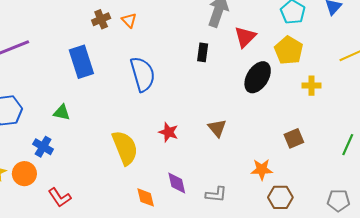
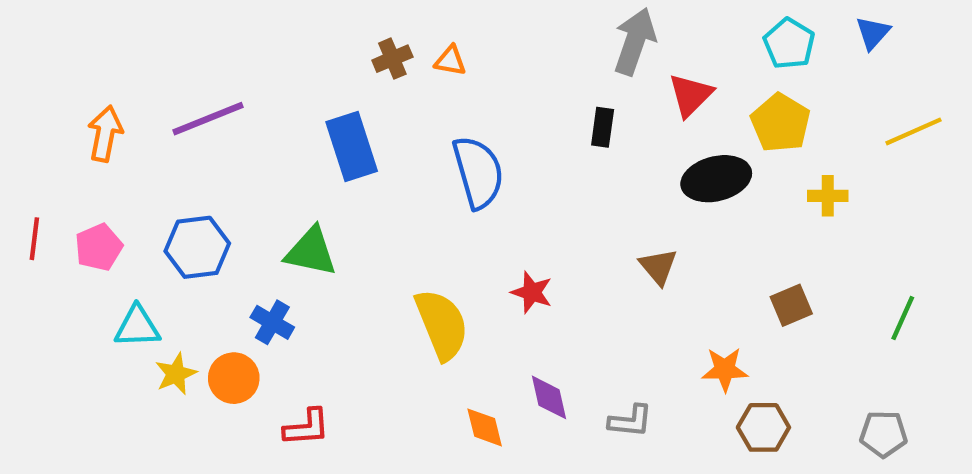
orange triangle: (129, 20) -> (450, 61), turned -35
black ellipse: (258, 77) -> (716, 179), turned 44
green triangle: (62, 112) -> (311, 252), size x1.5
brown triangle: (217, 128) -> (658, 267), moved
red L-shape: (60, 197) -> (307, 427), turned -60

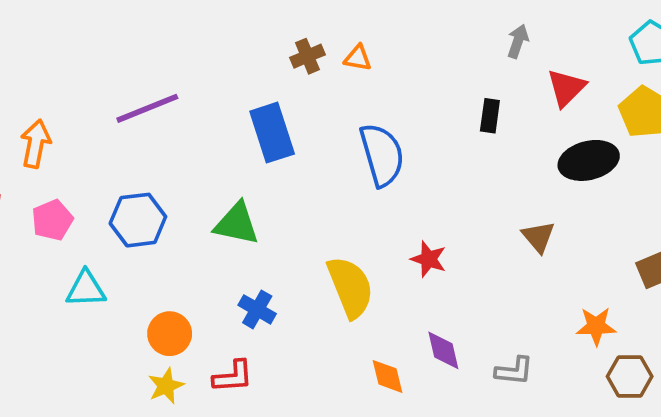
gray arrow: (635, 41) -> (518, 41), size x0.6
orange arrow: (105, 134) -> (36, 144), moved
blue cross: (272, 322) -> (257, 309), moved
yellow star: (176, 374) -> (166, 386), moved

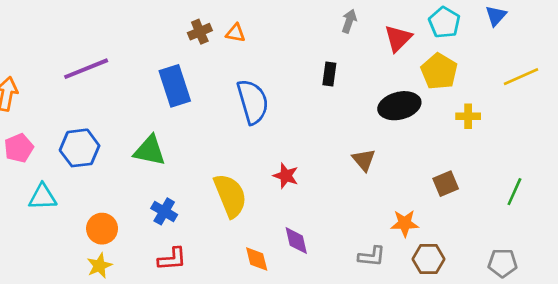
red triangle: (566, 88) -> (398, 38), moved
gray L-shape: (514, 371) -> (372, 256), moved
red L-shape: (233, 376) -> (172, 259), moved

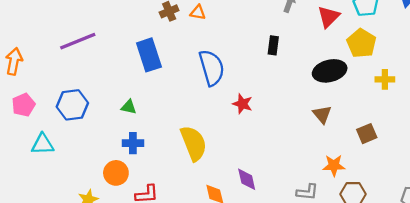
green triangle: (150, 151) -> (129, 107), size x0.6
brown triangle: (364, 160) -> (322, 114), moved
red star: (286, 176) -> (242, 104), moved
blue cross: (164, 211) -> (133, 143), moved, turned -30
orange circle: (102, 229) -> (116, 173), moved

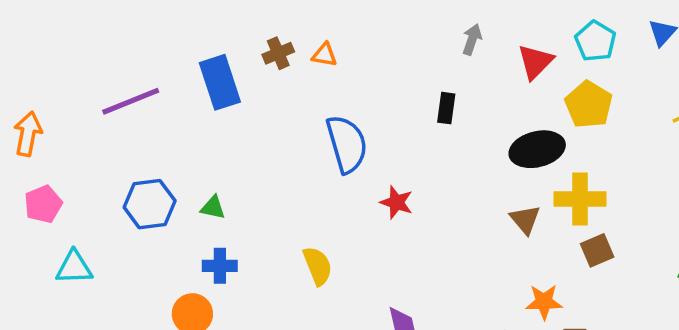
blue rectangle: (149, 55) -> (220, 82), moved
yellow cross: (385, 79) -> (580, 199), moved, size x1.6
blue hexagon: (72, 105) -> (150, 204), moved
yellow semicircle: (194, 143) -> (318, 266), size x0.7

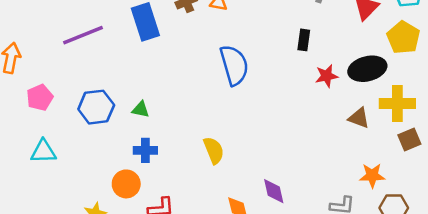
red star: (397, 202) -> (327, 76), moved, turned -30
pink pentagon: (43, 204) -> (40, 98), moved
brown triangle: (525, 220) -> (359, 118), turned -30

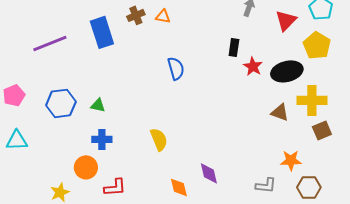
blue semicircle: (234, 65) -> (176, 68), size x0.7
red star: (327, 76) -> (253, 66), moved, turned -30

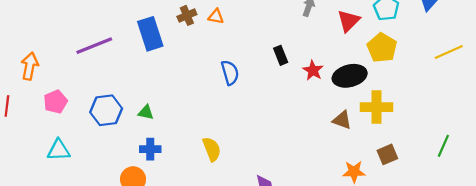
black rectangle: (234, 47) -> (281, 55), moved, turned -30
brown square: (322, 130) -> (387, 154), moved

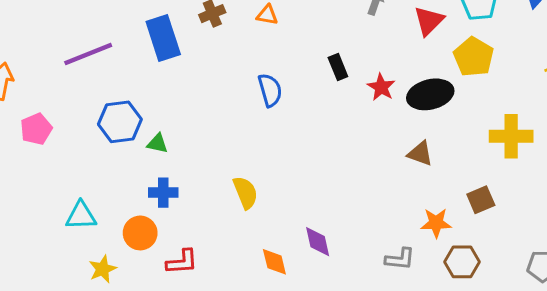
orange triangle: (216, 17) -> (267, 15), moved
yellow cross: (377, 107) -> (511, 136), moved
blue hexagon: (106, 110) -> (120, 122), moved
cyan triangle: (59, 150) -> (81, 216), moved

